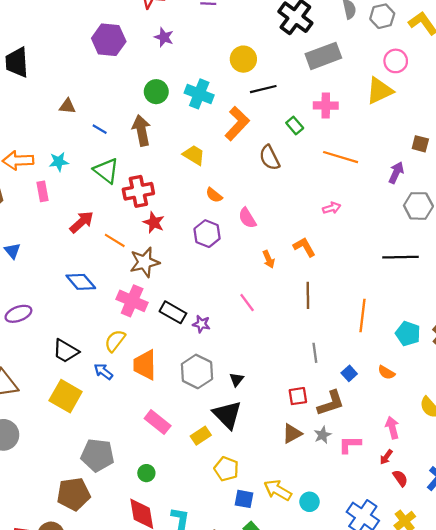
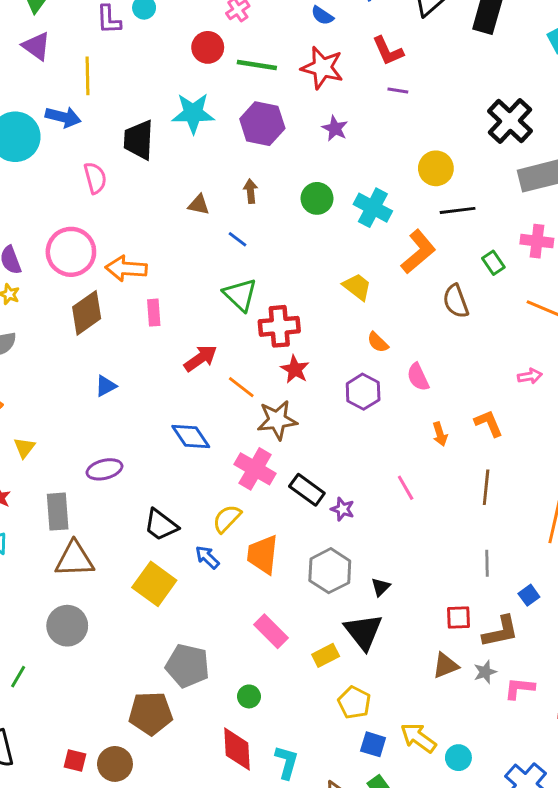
brown arrow: (141, 130) -> (251, 191), moved, size x0.6
cyan star: (59, 162) -> (193, 113), moved, size x1.6
blue triangle: (12, 251) -> (106, 386), turned 36

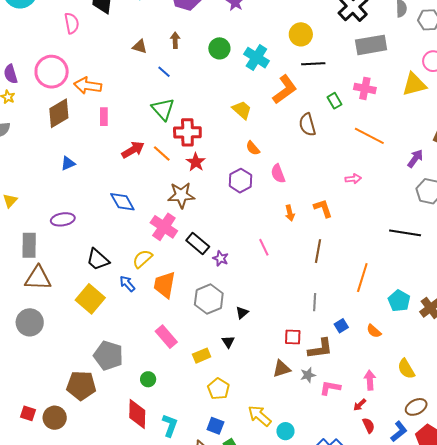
orange line: (241, 387) -> (162, 153), moved
black triangle: (363, 632) -> (228, 342), size x0.5
blue square: (373, 744) -> (215, 426), moved

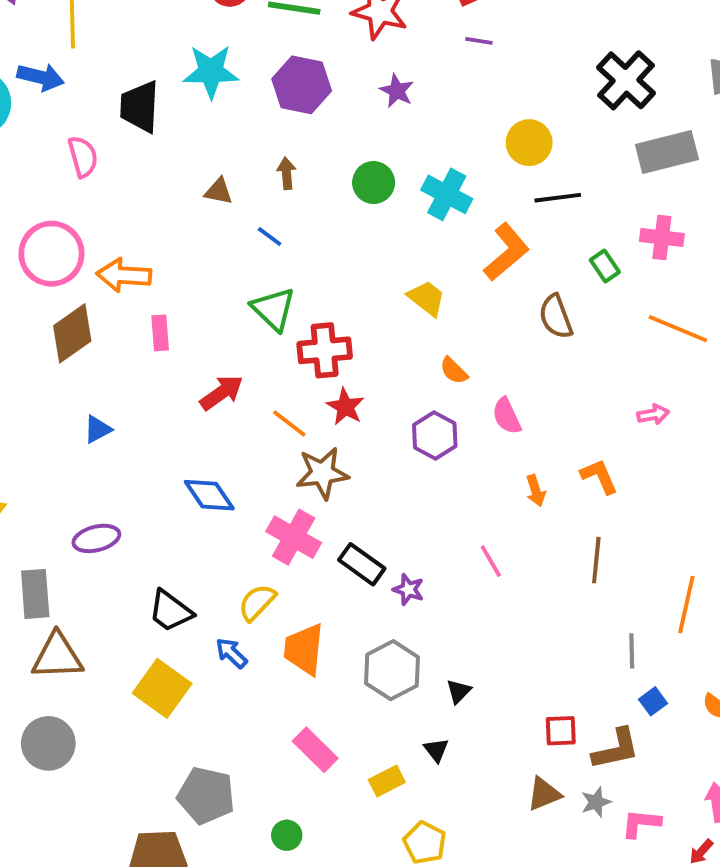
orange line: (162, 153) -> (289, 424), moved
gray line: (315, 302) -> (632, 651), moved

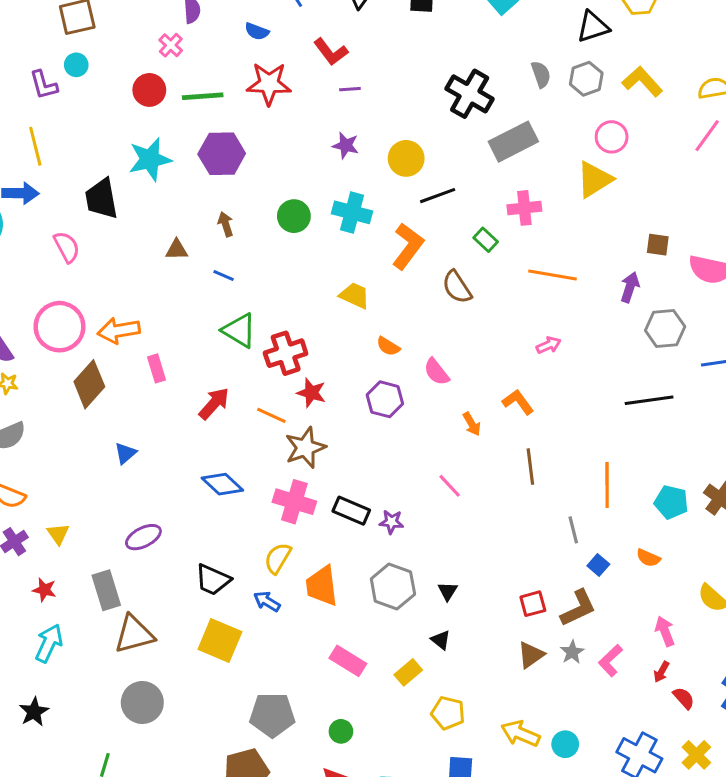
purple star: (397, 91) -> (346, 145), moved
pink L-shape: (641, 823) -> (610, 661), turned -36

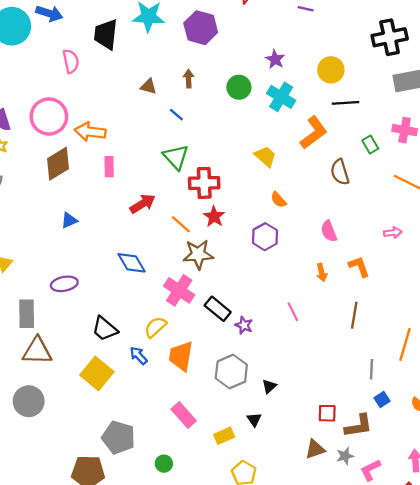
black cross: (470, 94) -> (390, 37), turned 32
purple star: (346, 145) -> (275, 59), moved
pink semicircle: (437, 372) -> (329, 231), moved

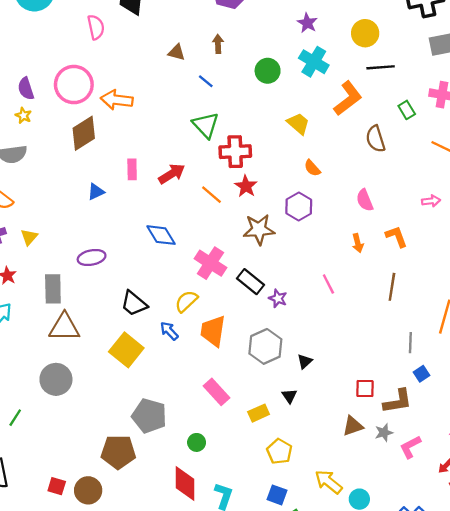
green circle: (239, 87) -> (268, 71), moved
pink rectangle: (109, 167) -> (132, 169), moved
brown star: (198, 254) -> (259, 229), moved

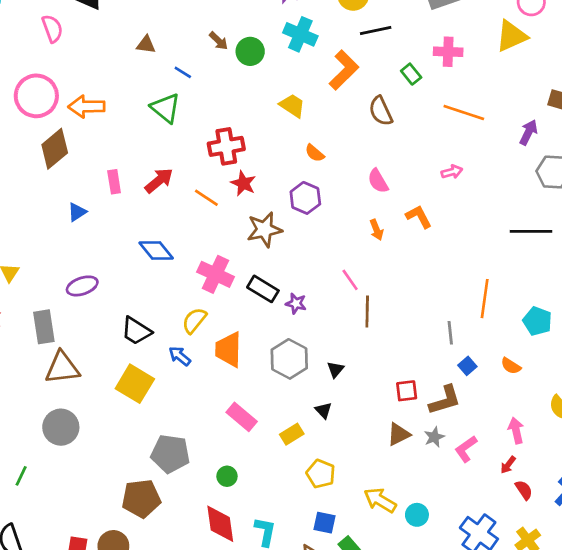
brown arrow: (218, 44) -> (219, 41), moved, turned 144
green triangle: (206, 125) -> (166, 108), moved
brown line: (392, 287) -> (367, 312), moved

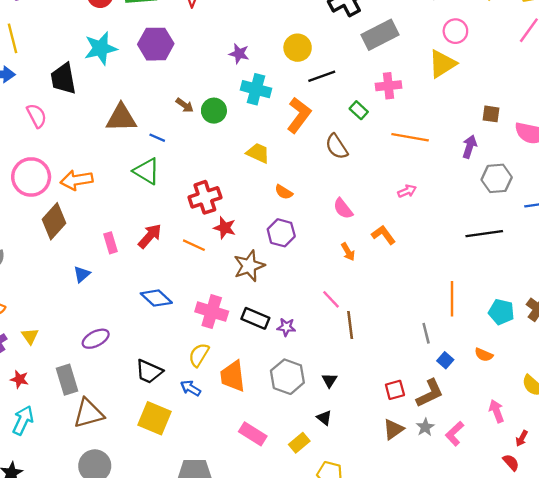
brown triangle: (146, 45) -> (121, 118), size x1.8
red arrow: (508, 465) -> (522, 438), moved

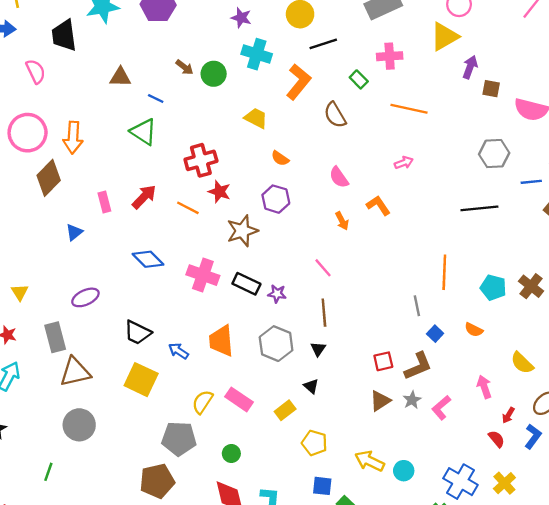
brown triangle: (121, 118) -> (120, 77), size x0.7
purple arrow: (470, 147) -> (470, 67), moved
orange arrow: (77, 180) -> (73, 138), turned -80
brown line: (350, 325) -> (324, 313), moved
yellow semicircle: (199, 355) -> (203, 402), moved

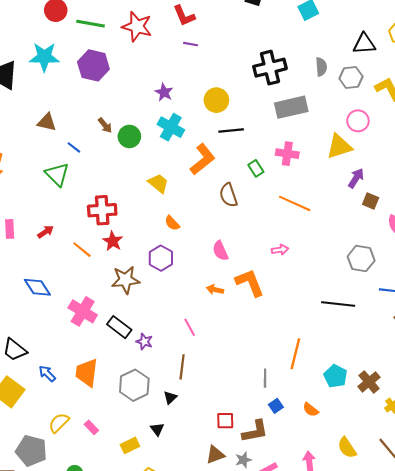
red arrow: (144, 197) -> (46, 232), size x0.7
orange L-shape: (378, 205) -> (250, 283), size x1.4
orange arrow: (342, 221) -> (215, 290), turned 119
pink rectangle: (239, 399) -> (91, 427), size x0.6

